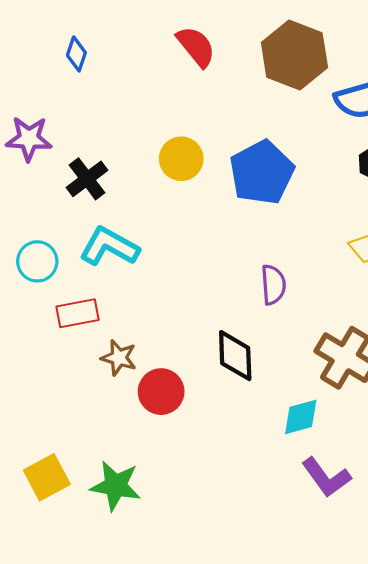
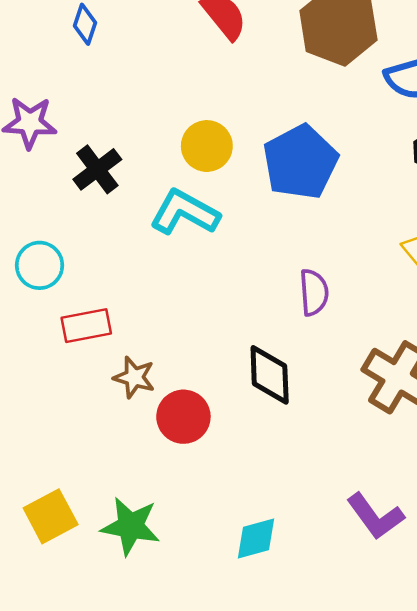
cyan L-shape: (109, 247) -> (185, 212), moved
cyan diamond: (301, 417) -> (256, 538), moved

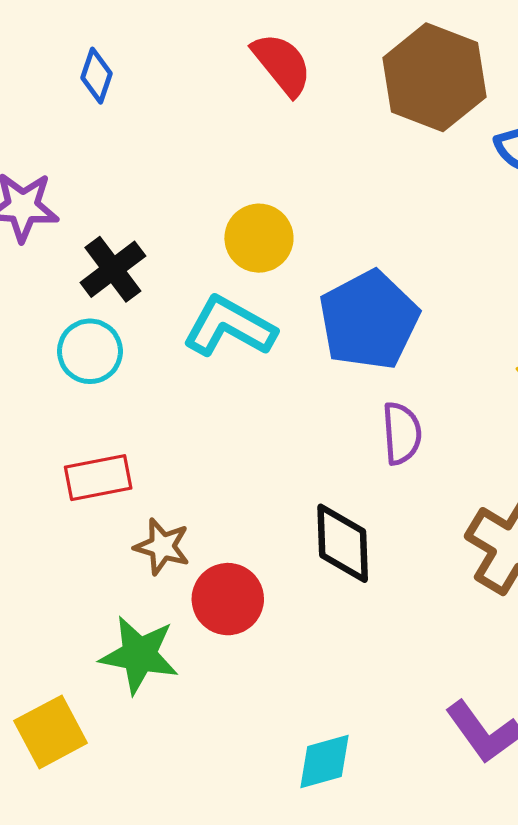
blue pentagon: (300, 162) -> (369, 320), moved
cyan circle: (40, 265) -> (90, 351), moved
green star: (131, 526) -> (139, 655), moved

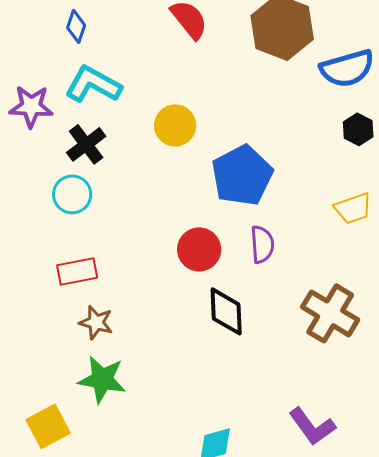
cyan L-shape: (229, 327) -> (93, 84), moved
brown star: (162, 547) -> (96, 322), moved
red circle: (228, 599) -> (199, 249), moved

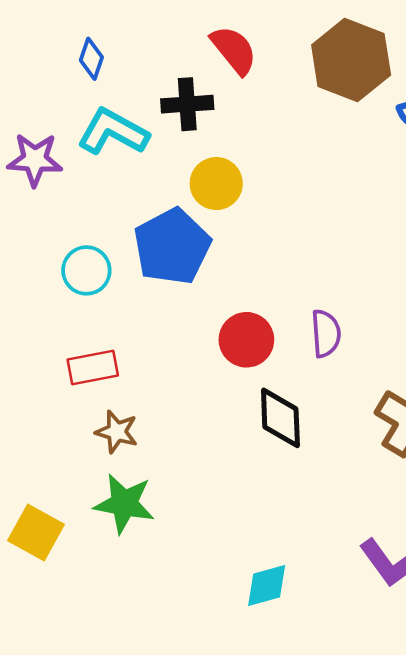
black cross: (86, 144) -> (187, 104), moved, turned 33
blue pentagon: (242, 175) -> (172, 247), moved
yellow square: (48, 426) -> (36, 533), moved, turned -33

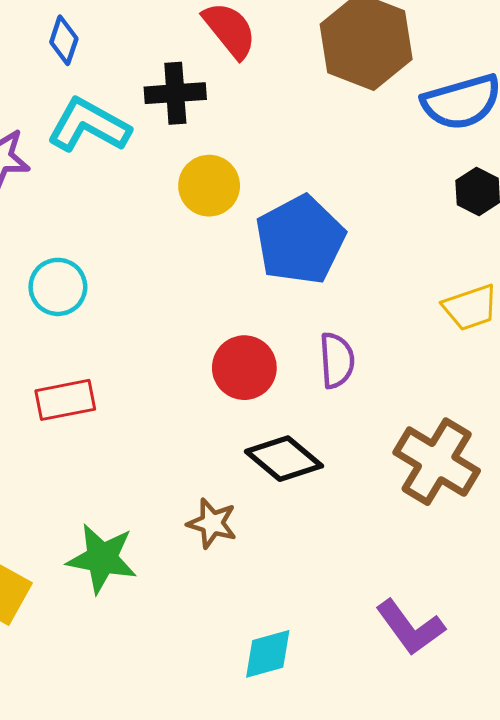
blue pentagon: (172, 247) -> (300, 240), moved
black diamond: (280, 418) -> (284, 459), turned -48
brown star: (117, 432) -> (212, 523), moved

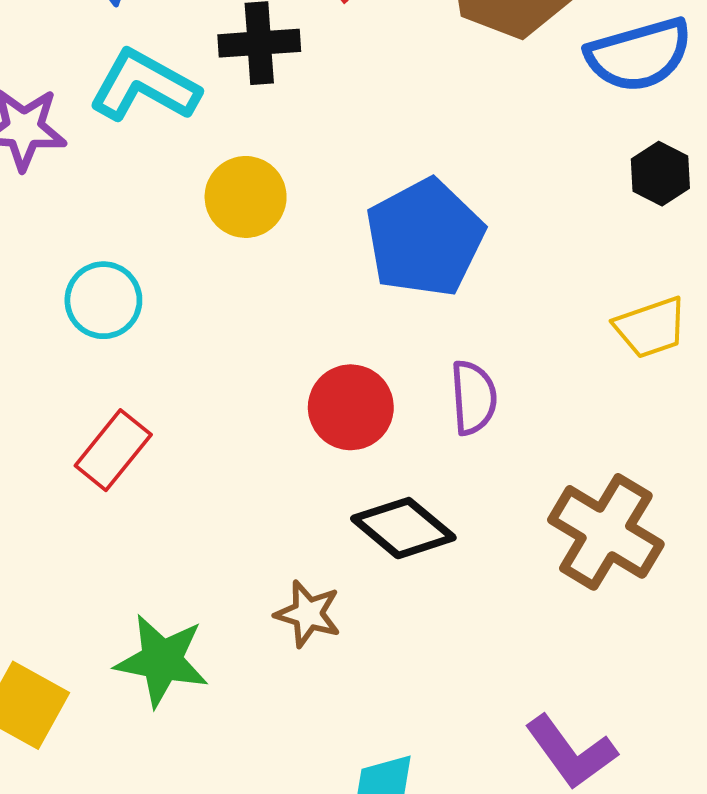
yellow circle: (209, 186) -> (246, 197), moved
red rectangle: (65, 400) -> (113, 450), turned -40

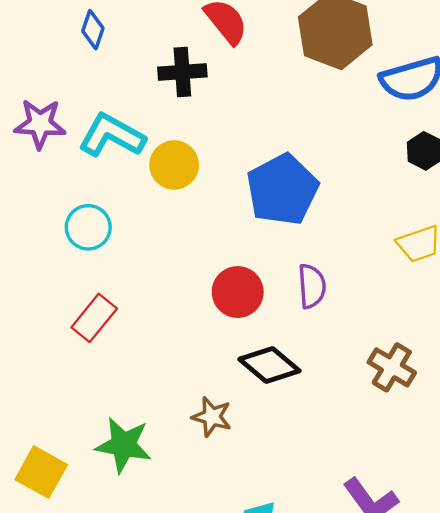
cyan L-shape: (144, 86) -> (112, 136), moved
brown cross: (606, 532) -> (392, 367), size x0.7

